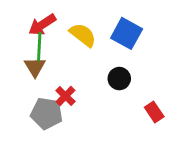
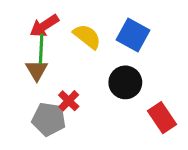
black circle: (119, 79) -> (125, 82), size x1.4
red rectangle: (154, 112) -> (162, 118), size x1.4

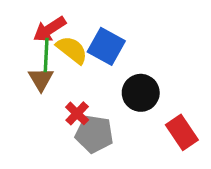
blue square: (133, 35) -> (106, 46), moved
yellow semicircle: (87, 37) -> (72, 50), moved
gray pentagon: (49, 119) -> (94, 134), moved

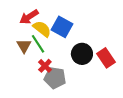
green line: (46, 55) -> (38, 44), moved, turned -36
red rectangle: (182, 132) -> (106, 58), moved

